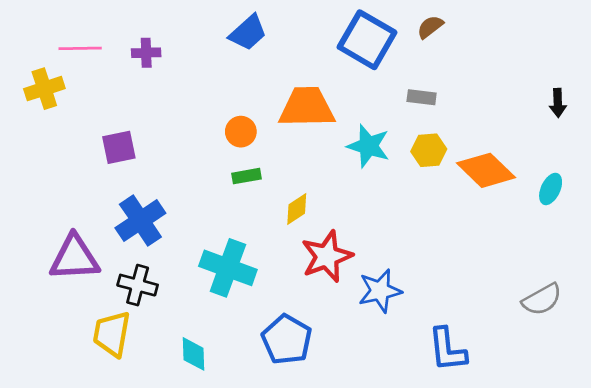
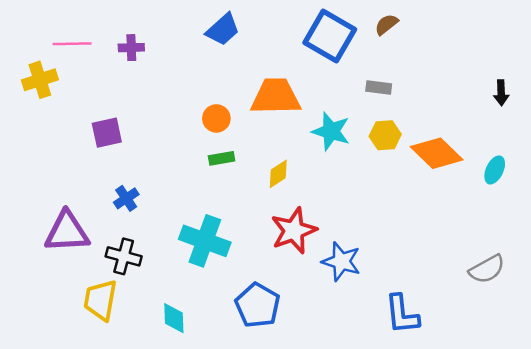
yellow diamond: (297, 209) -> (278, 174), moved
blue cross: (140, 221) -> (126, 198), size x0.6
blue star: (380, 291) -> (341, 261), turned 30

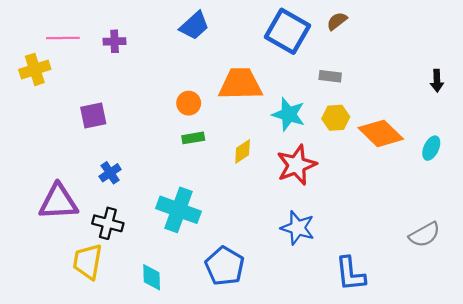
red star: (294, 231) -> (296, 165), moved

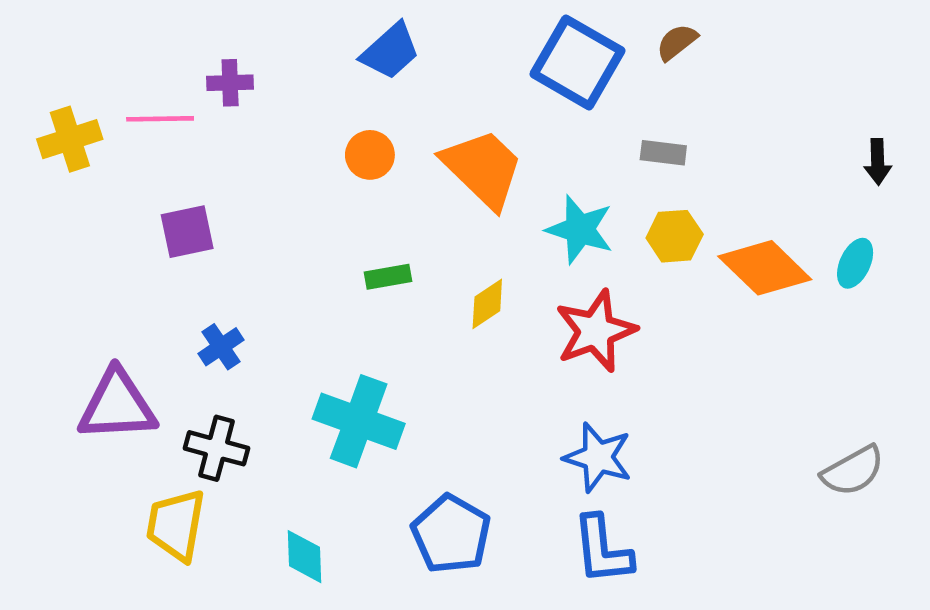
pink line: (63, 38) -> (160, 119), moved
orange trapezoid: (240, 84) -> (483, 168), turned 45
orange circle: (189, 103) -> (370, 155), moved
cyan ellipse: (431, 148) -> (855, 263), moved
blue L-shape: (350, 274) -> (602, 550), moved

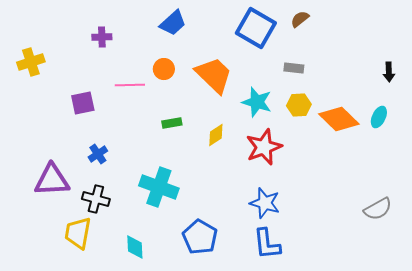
pink line: (160, 119) -> (130, 85), moved

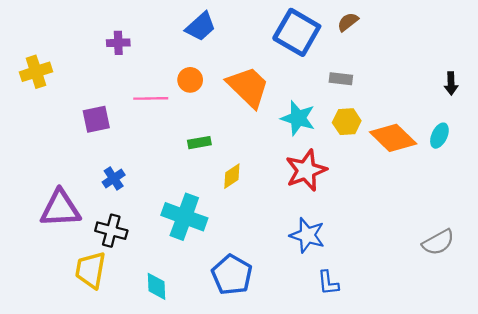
yellow diamond: (216, 135) -> (232, 176), moved
blue L-shape: (267, 244) -> (328, 283), moved, size x0.7

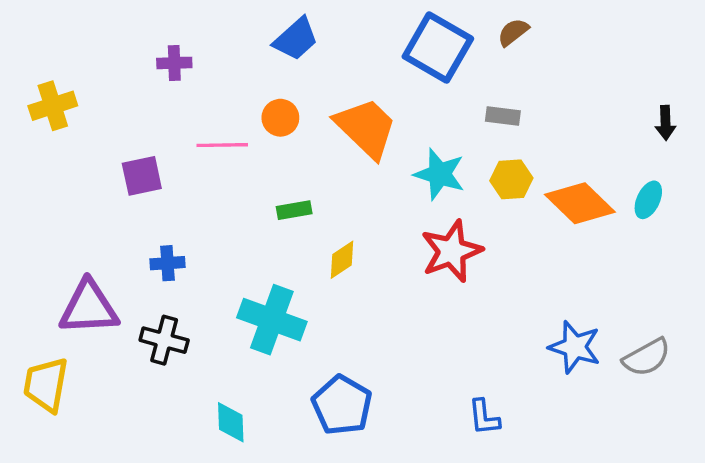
blue cross: (114, 178) -> (167, 263), turned 30
blue star: (307, 235) -> (575, 347), moved
yellow trapezoid: (90, 270) -> (46, 385), moved

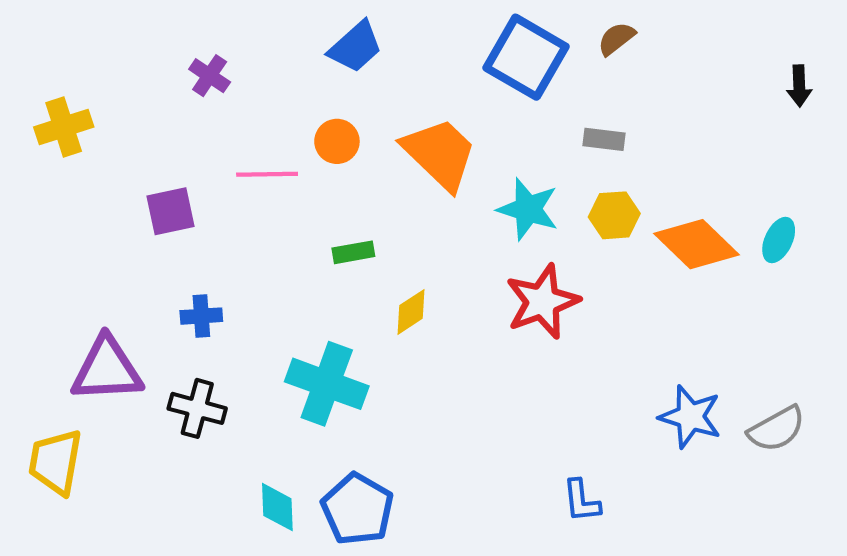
purple cross: (174, 63) -> (210, 76), turned 36
black arrow: (665, 123) -> (799, 86), moved
blue pentagon: (342, 405) -> (357, 509), moved

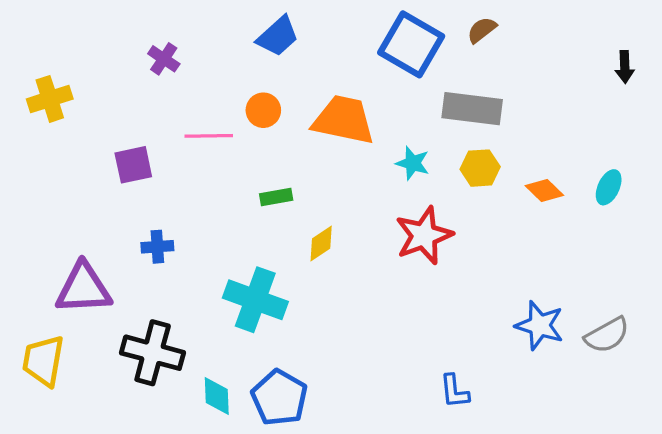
gray rectangle: (604, 139) -> (472, 109), size x1.8
orange trapezoid: (440, 154) -> (344, 120), turned -32
cyan star: (528, 209) -> (413, 163), size x0.7
orange diamond: (696, 244) -> (544, 191), size x0.6
black cross: (197, 408) -> (153, 353), moved, size x1.4

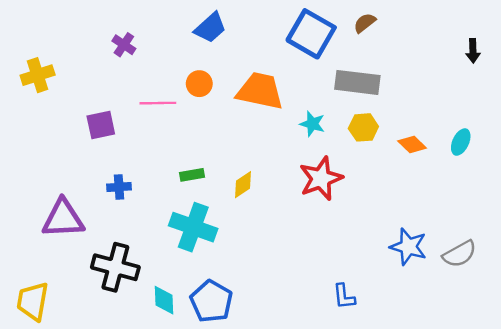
green rectangle: (276, 197) -> (192, 175), moved
yellow trapezoid: (43, 361) -> (33, 301), moved

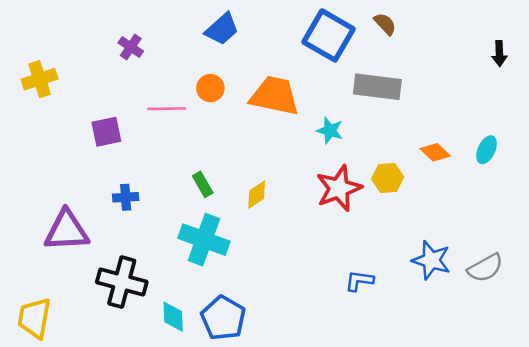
brown semicircle: (365, 23) -> (385, 24), turned 85
yellow hexagon: (363, 127) -> (388, 178), moved
green rectangle: (192, 175) -> (203, 184), turned 70
blue L-shape: (344, 296) -> (359, 281), moved, turned 104

